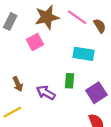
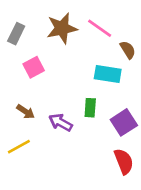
brown semicircle: (100, 26) -> (128, 50), moved
pink square: (35, 42) -> (34, 67), moved
brown arrow: (18, 84) -> (26, 112), turned -32

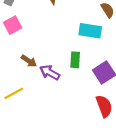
pink square: (34, 67) -> (13, 25), moved
brown arrow: (26, 112) -> (29, 61), moved

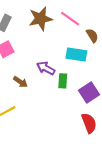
purple arrow: (50, 73) -> (46, 68), moved

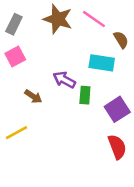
brown star: (41, 19) -> (58, 19), turned 30

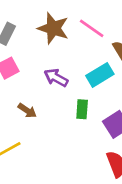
cyan rectangle: (102, 63) -> (100, 75), turned -40
purple arrow: (64, 80) -> (56, 78), moved

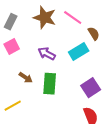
green rectangle: (82, 109) -> (50, 84), moved, size x1.5

